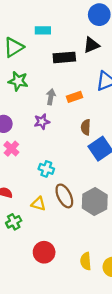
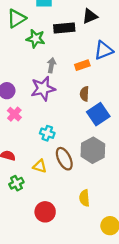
green star: (18, 81) -> (36, 39), moved
orange rectangle: (74, 97) -> (82, 65), moved
purple star: (42, 122) -> (43, 89), size x1.6
gray hexagon: (95, 202) -> (93, 150), moved
yellow semicircle: (86, 261) -> (84, 198), moved

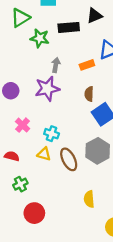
pink cross: (14, 114) -> (23, 125), moved
yellow triangle: (40, 166) -> (44, 154), moved
red circle: (45, 212) -> (34, 213), moved

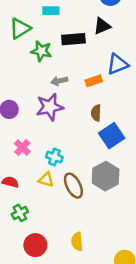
gray arrow: (56, 65) -> (59, 81), turned -112
yellow semicircle: (89, 199) -> (77, 242), moved

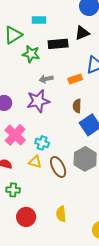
pink cross: (22, 147) -> (15, 135), size x1.5
green cross: (20, 213) -> (13, 190), turned 32

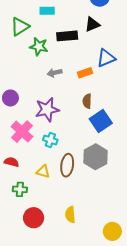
purple star: (38, 101) -> (47, 110), moved
yellow triangle: (35, 162) -> (43, 171), moved
brown ellipse: (58, 167) -> (67, 165), turned 35

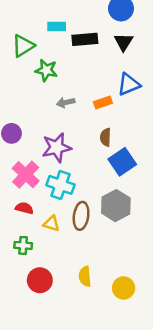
black triangle: (92, 24) -> (124, 42), moved, turned -35
black rectangle: (67, 36) -> (85, 39), moved
cyan cross: (50, 140) -> (60, 185), size x1.5
red semicircle: (11, 162) -> (24, 208), moved
yellow circle: (112, 231) -> (124, 288), moved

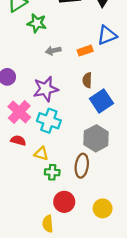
brown ellipse: (81, 216) -> (82, 166), moved
green cross: (23, 245) -> (52, 172), moved
yellow semicircle: (85, 276) -> (48, 224), moved
red circle: (40, 280) -> (64, 202), moved

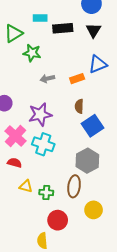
yellow triangle: (41, 154) -> (26, 186), moved
yellow circle: (103, 208) -> (94, 210), moved

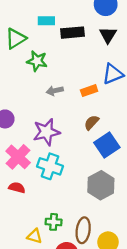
brown semicircle: (79, 106) -> (91, 123), turned 40
yellow triangle: (26, 186) -> (35, 236), moved
brown ellipse: (74, 186) -> (83, 230), moved

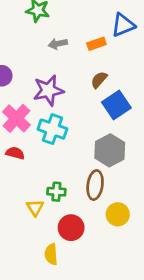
brown ellipse: (83, 230) -> (95, 185), moved
yellow triangle: (35, 236) -> (35, 208), turned 42

